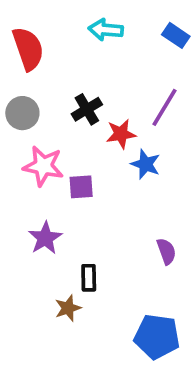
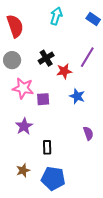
cyan arrow: (106, 30) -> (56, 16), turned 102
blue star: (146, 164) -> (77, 96), moved
brown star: (68, 308) -> (23, 170), moved
blue pentagon: (157, 337) -> (53, 178), moved

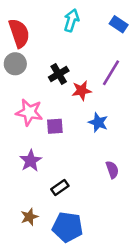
gray circle: (12, 60) -> (15, 64), moved
black rectangle: (47, 147) -> (60, 188), turned 56

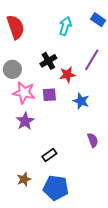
cyan arrow: (71, 20) -> (65, 26), moved
gray circle: (15, 64) -> (12, 69), moved
purple square: (55, 126) -> (49, 95), moved
purple star: (31, 161) -> (25, 121), moved

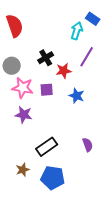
cyan arrow: (65, 26) -> (77, 31), moved
purple star: (25, 121) -> (24, 115), turned -30
purple semicircle: (93, 140) -> (88, 145), moved
black rectangle: (49, 155) -> (47, 147), size x1.5

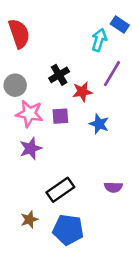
purple star: (24, 115) -> (31, 148), turned -30
purple semicircle: (88, 145) -> (113, 187), turned 112

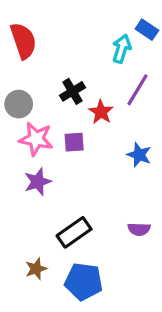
red star: (82, 92) -> (101, 112), turned -30
blue star: (99, 124) -> (139, 155), moved

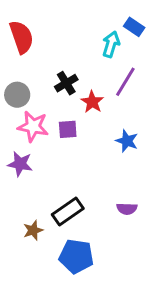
purple star: (38, 182) -> (20, 164), moved, turned 30
brown star: (36, 269) -> (33, 230), moved

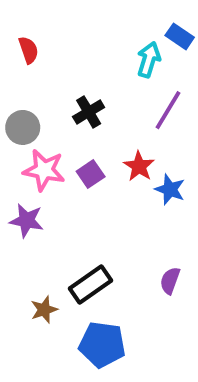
red semicircle: (22, 37) -> (29, 50), size x0.6
red star: (92, 102) -> (139, 166), moved
purple square: (68, 129) -> (91, 174), turned -30
purple semicircle: (127, 209) -> (170, 281), turned 108

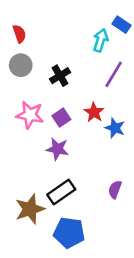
gray circle: (23, 127) -> (21, 65), moved
purple star: (27, 220) -> (57, 149), moved
brown star: (44, 310) -> (30, 209), size x1.6

